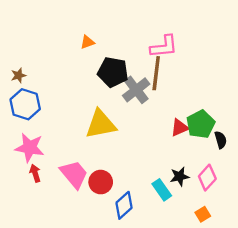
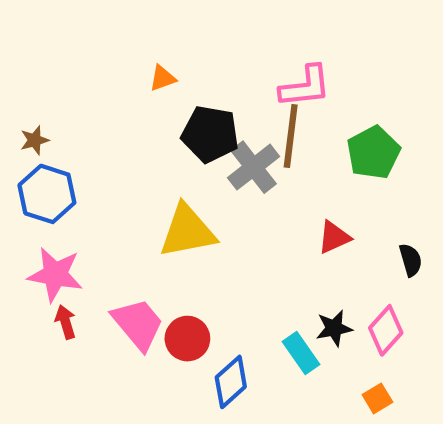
green pentagon: (201, 124) -> (373, 153), moved

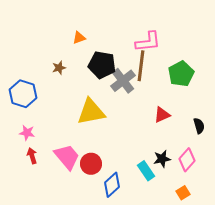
brown star: (35, 140) -> (59, 68), moved
pink star: (55, 274) -> (27, 133), size x0.6

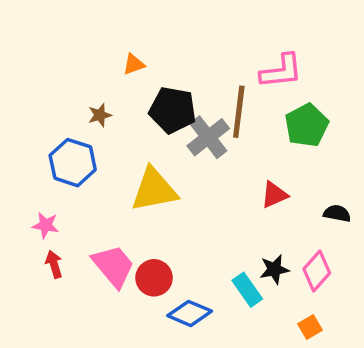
pink L-shape: (148, 42) -> (281, 71), moved
blue hexagon: (23, 94) -> (73, 163), moved
black semicircle: (199, 126) -> (337, 213), turned -63
blue diamond: (112, 185) -> (190, 313), turned 65

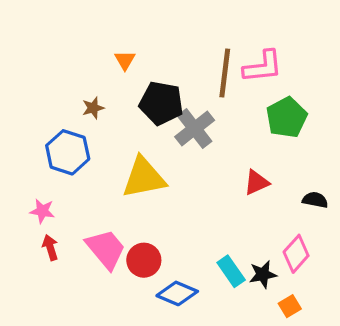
orange triangle: (134, 64) -> (125, 60), turned -40
brown line: (239, 112) -> (225, 73), moved
black star: (274, 269) -> (263, 274), moved

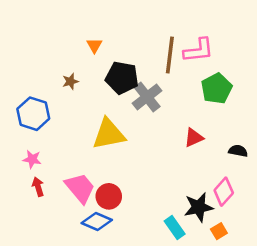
blue hexagon: (68, 152) -> (33, 114), moved
cyan rectangle: (231, 271) -> (175, 228), moved
black star: (263, 274) -> (199, 207), size x1.4
blue diamond: (177, 293) -> (97, 222), moved

